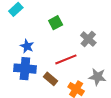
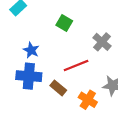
green square: (56, 23) -> (64, 23), turned -32

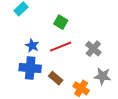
gray cross: (102, 42) -> (93, 49), moved
red line: (76, 65) -> (61, 47), moved

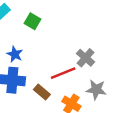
green square: (61, 22) -> (32, 21), moved
red line: (61, 47) -> (63, 73), moved

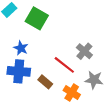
green square: (32, 21) -> (37, 18), size x1.5
red line: (63, 73) -> (64, 65), turned 60

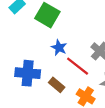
blue star: (21, 48) -> (59, 48), moved

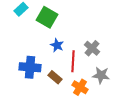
red line: (78, 66) -> (73, 61), turned 55

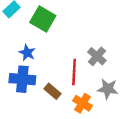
blue star: (57, 45) -> (27, 53), moved

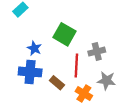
green square: (43, 19) -> (65, 34), moved
gray cross: (97, 56) -> (97, 52), turned 35

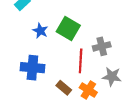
blue star: (34, 48) -> (40, 31), moved
brown rectangle: (57, 83) -> (64, 88), moved

